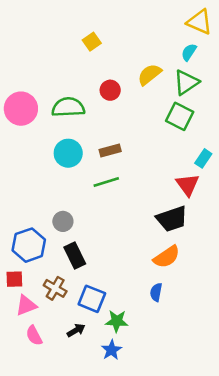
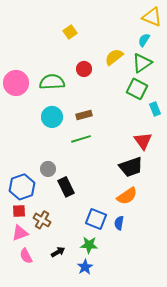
cyan rectangle: (203, 158) -> (155, 109), moved, turned -56
black rectangle: (75, 256) -> (66, 187), moved
red square: (14, 279) -> (19, 211), moved
blue square: (92, 299) -> (96, 219), moved

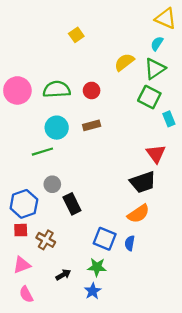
red circle: (84, 69) -> (92, 90), moved
green line: (81, 139) -> (42, 152), moved
pink triangle: (20, 233) -> (22, 265), moved
pink semicircle: (26, 256) -> (26, 294), moved

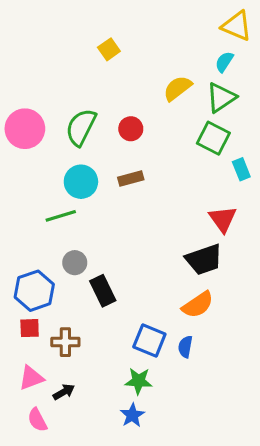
green semicircle: (57, 89) -> (81, 127), turned -60
brown cross: (46, 240) -> (65, 342), turned -30
black arrow: (63, 275) -> (64, 392), moved

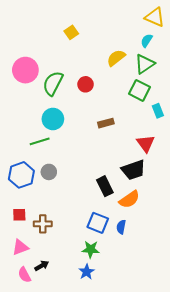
pink circle: (25, 129) -> (25, 70), moved
brown rectangle: (131, 179) -> (106, 123), moved
blue hexagon: (34, 291) -> (21, 175), moved
black rectangle: (103, 291) -> (105, 186), moved
black arrow: (64, 392) -> (42, 266), moved

